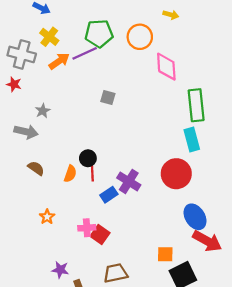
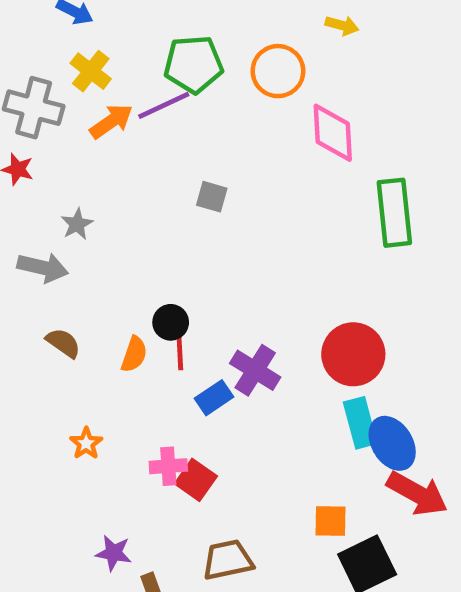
cyan rectangle: (192, 139) -> (360, 423), moved

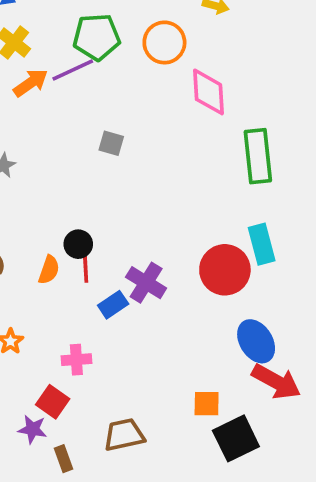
cyan rectangle: (360, 423) -> (262, 244), moved
red square: (196, 480) -> (53, 402), moved

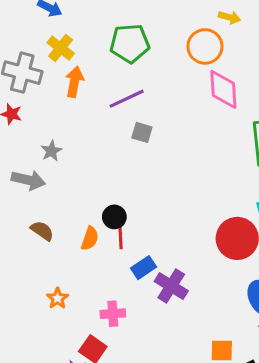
orange circle: (164, 42) -> (205, 46), moved
purple line: (73, 70) -> (127, 99), moved
orange arrow: (31, 83) -> (74, 82), turned -44
purple cross: (146, 283) -> (171, 286), moved

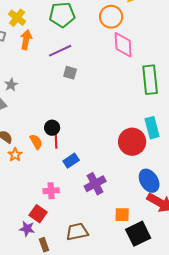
orange semicircle: (90, 238) -> (36, 142), turned -49
purple cross: (171, 286) -> (95, 184), moved, turned 30
orange star: (58, 298) -> (15, 155), moved

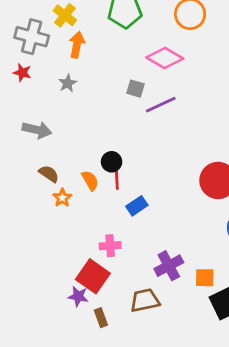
pink diamond: (123, 45) -> (165, 58), moved, turned -56
purple line: (60, 51) -> (161, 105), moved
gray star: (11, 85) -> (68, 83), moved
purple cross: (95, 184) -> (169, 266), moved
red square: (38, 214) -> (93, 276), size x1.4

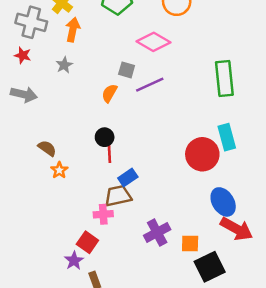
gray arrow: (37, 130) -> (24, 94), moved
orange semicircle: (90, 180) -> (109, 93), moved, turned -120
red square: (93, 276) -> (87, 242), size x0.7
purple star: (78, 296) -> (74, 261), turned 30
brown trapezoid: (145, 300) -> (118, 196), moved

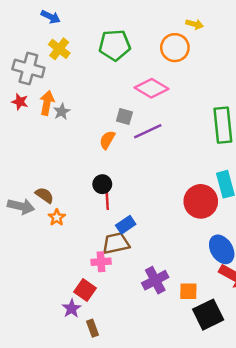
orange arrow: (73, 30) -> (47, 103), moved
gray arrow: (24, 94) -> (21, 206), moved

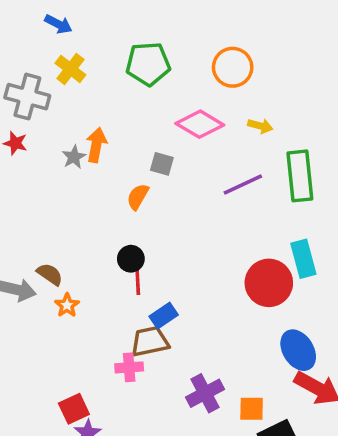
yellow arrow: (195, 24) -> (260, 126), moved
orange arrow: (47, 103) -> (96, 145), moved
purple line: (148, 131) -> (243, 185), moved
red square: (85, 290) -> (74, 409), moved, turned 30

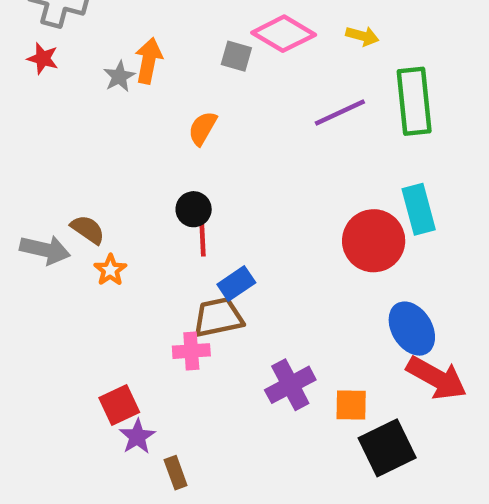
gray square: (162, 164) -> (236, 56), moved

